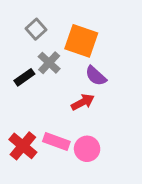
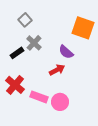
orange square: (81, 41) -> (83, 28), moved
red cross: (23, 146) -> (15, 85), moved

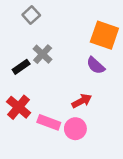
gray square: (25, 20) -> (31, 15), moved
purple semicircle: (66, 52) -> (96, 66), moved
red arrow: (57, 70) -> (82, 101), moved

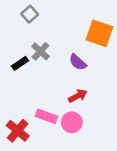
purple semicircle: (96, 66) -> (78, 62), moved
red cross: (19, 107) -> (18, 131), moved

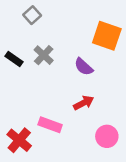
black rectangle: (20, 63) -> (14, 59), moved, turned 70
pink circle: (72, 122) -> (107, 136), moved

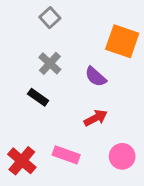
gray square: (32, 15) -> (50, 18), moved
black rectangle: (14, 59) -> (38, 97), moved
pink rectangle: (50, 125) -> (66, 155), moved

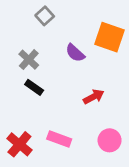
gray cross: (50, 63) -> (29, 60), moved
purple semicircle: (96, 77) -> (75, 53), moved
red arrow: (96, 118) -> (94, 97), moved

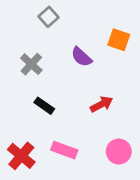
orange square: (110, 37) -> (119, 40), size x0.7
black rectangle: (34, 87) -> (44, 106), moved

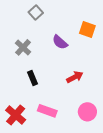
black rectangle: (44, 106) -> (32, 78), turned 32

